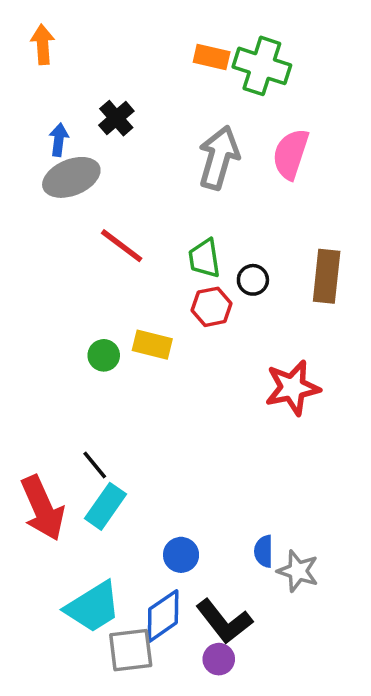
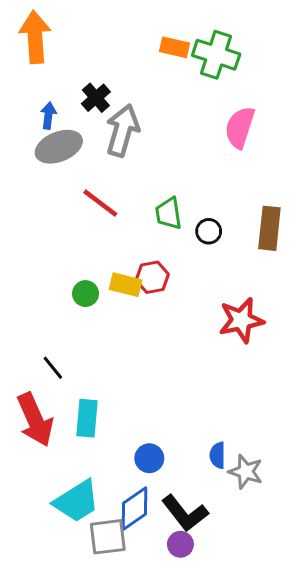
orange arrow: (43, 44) -> (35, 37), size x1.6
gray arrow: (219, 158) -> (123, 130), moved
red hexagon: (212, 307) -> (152, 277), moved
black line: (95, 465) -> (53, 368), moved
cyan rectangle: (106, 506) -> (87, 418), turned -30

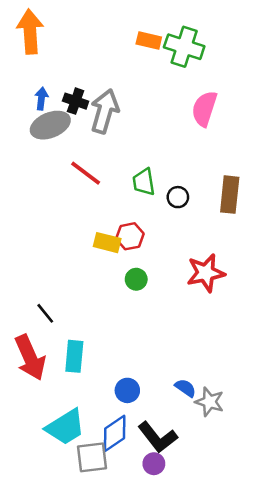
black cross: (96, 98) -> (76, 101), moved, turned -30
green circle: (86, 294) -> (136, 279), moved
blue semicircle: (218, 455) -> (185, 388), turned 125

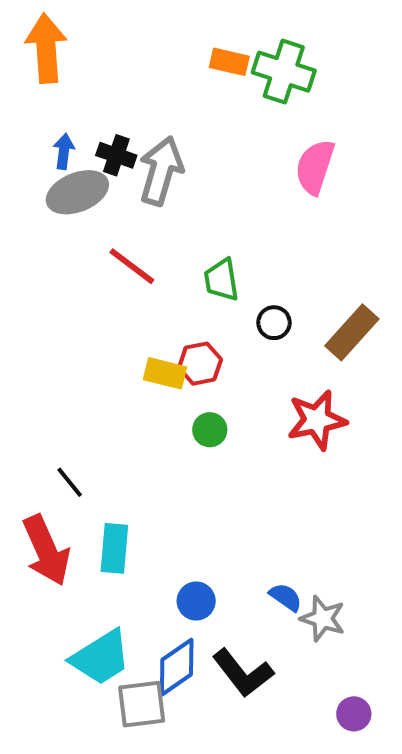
brown rectangle: (230, 195) -> (352, 332), moved, turned 36
black circle: (178, 197) -> (274, 323), moved
purple circle: (154, 464) -> (354, 714), moved

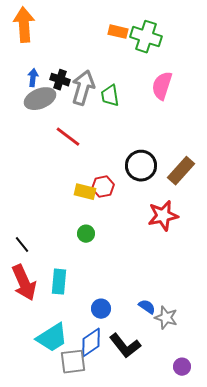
green trapezoid: (221, 280) -> (110, 96), moved
black circle: (274, 323) -> (141, 166), size x1.8
green circle: (210, 430) -> (86, 234), moved
black line: (70, 482) -> (22, 245), moved

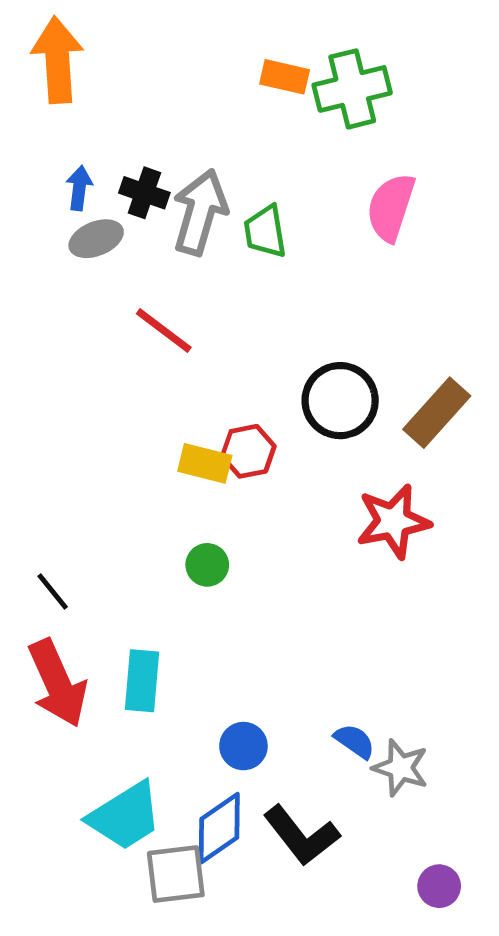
green cross: (146, 37) -> (352, 89), turned -32
gray ellipse: (40, 99) -> (96, 239), size x0.7

